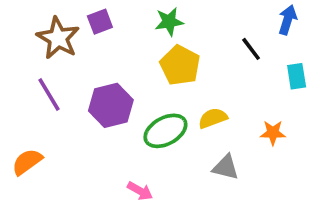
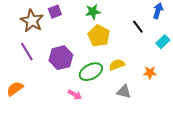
cyan rectangle: (297, 76) -> (163, 42), turned 56
pink arrow: (140, 191) -> (75, 95), moved

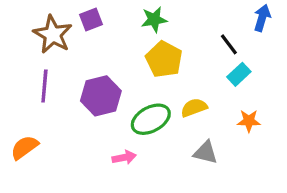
cyan rectangle: (163, 42) -> (239, 74), moved
purple line: (27, 52) -> (44, 86), turned 36
pink arrow: (75, 95) -> (124, 157), turned -40

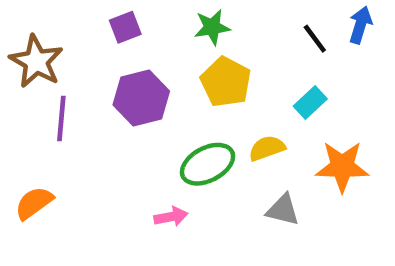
brown star: (53, 34) -> (36, 61), moved
black line: (229, 44) -> (315, 39), moved
cyan rectangle: (239, 74) -> (310, 103), moved
purple hexagon: (101, 96) -> (141, 98), moved
orange star: (249, 121) -> (342, 166), size x1.6

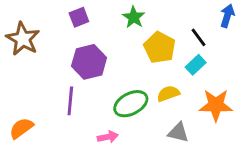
green star: (212, 27) -> (134, 17), turned -30
black line: (315, 39) -> (199, 37), moved
yellow pentagon: (226, 82) -> (160, 48), moved
purple line: (61, 119) -> (70, 101), moved

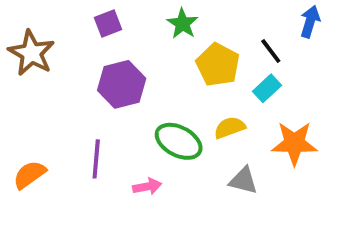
purple line: (70, 101) -> (96, 159), moved
green ellipse: (131, 104) -> (179, 141), turned 56

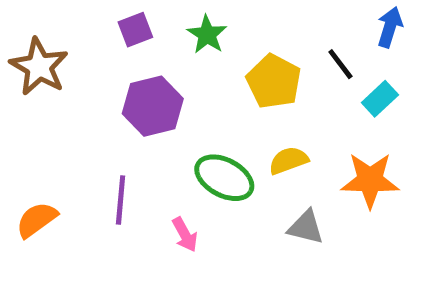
green star: (183, 24) -> (207, 34), moved
cyan rectangle: (267, 88) -> (380, 99), moved
pink arrow: (147, 186) -> (185, 235), turned 72

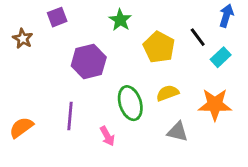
purple square: (135, 30) -> (57, 17), moved
brown star: (39, 67) -> (23, 39), size x0.6
green ellipse: (224, 178) -> (130, 103), turned 44

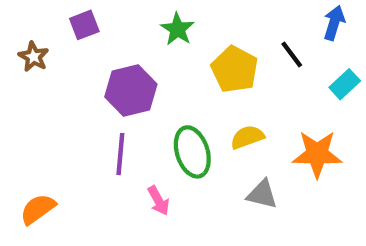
cyan rectangle: (221, 57) -> (345, 84), moved
purple line: (70, 116) -> (120, 154), moved
orange semicircle: (21, 127) -> (38, 209), moved

